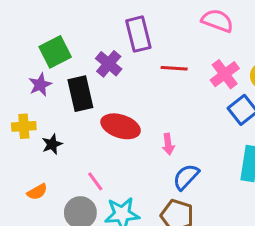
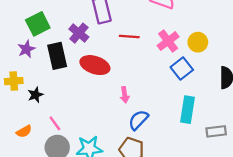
red ellipse: (121, 126) -> (95, 65), moved
pink line: (95, 181) -> (55, 123), moved

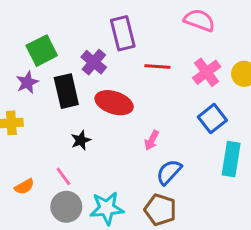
blue square: (182, 68) -> (212, 119), moved
black star: (35, 95) -> (81, 140), moved
pink arrow: (125, 95) -> (152, 140), turned 35

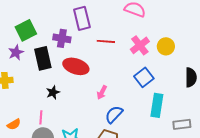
purple cross: (94, 62) -> (62, 38), turned -30
pink line: (63, 176) -> (41, 117), turned 40

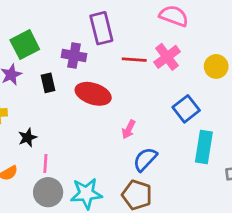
pink cross: (140, 45) -> (167, 57), moved
black rectangle: (43, 58) -> (48, 83), size x0.6
black star: (53, 92) -> (28, 138), moved

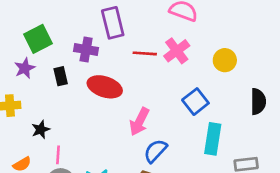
pink arrow: (129, 129) -> (139, 122), size x1.5

